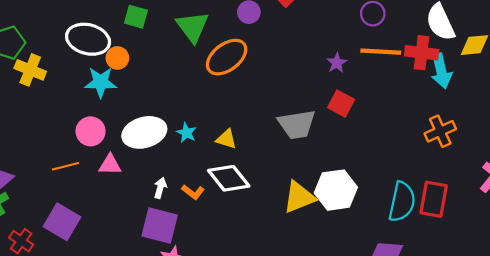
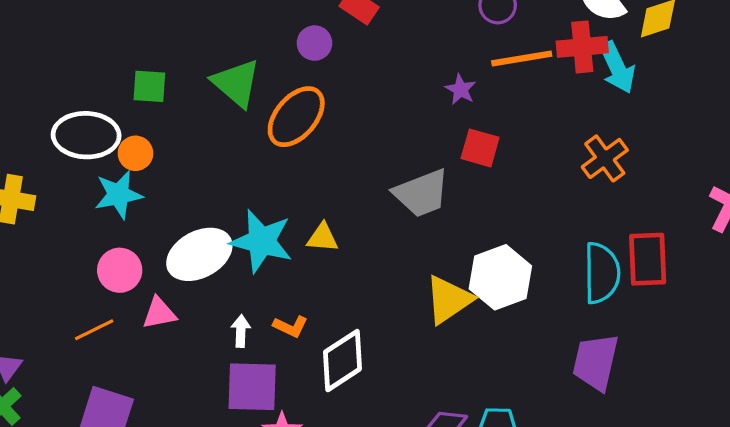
orange cross: (440, 131) -> (605, 158), moved
cyan star: (186, 133) -> (261, 241), size x2.0
white diamond: (229, 178) -> (342, 361), moved, turned -72

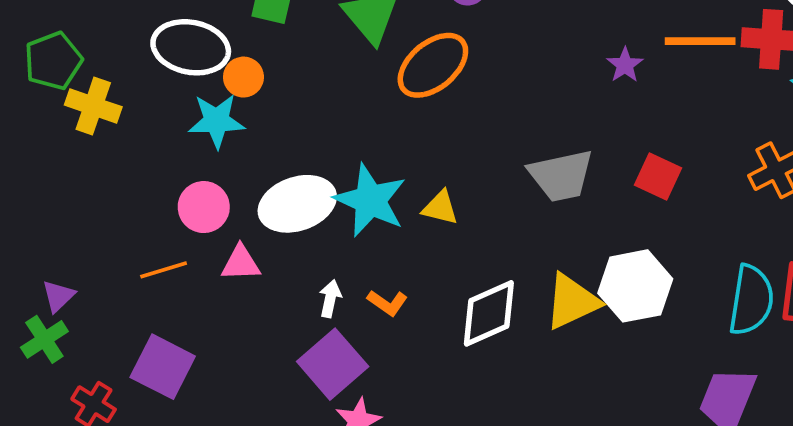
red square: (480, 148) -> (658, 177), moved
white diamond: (342, 361) -> (489, 313), moved
purple square: (252, 387) -> (333, 364), turned 38

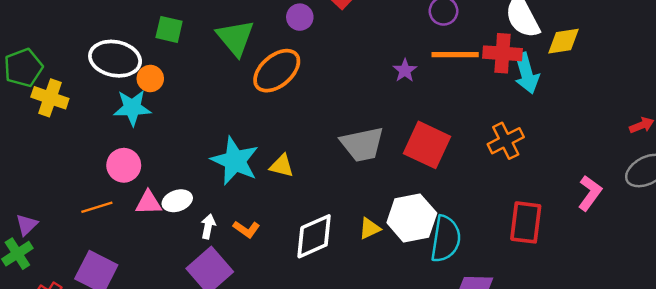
red square: (658, 177) -> (427, 145), size x1.5
white ellipse: (297, 204) -> (177, 201), moved, size x0.6
cyan semicircle: (751, 300) -> (446, 239), moved
yellow triangle: (572, 302) -> (370, 228), size x0.6

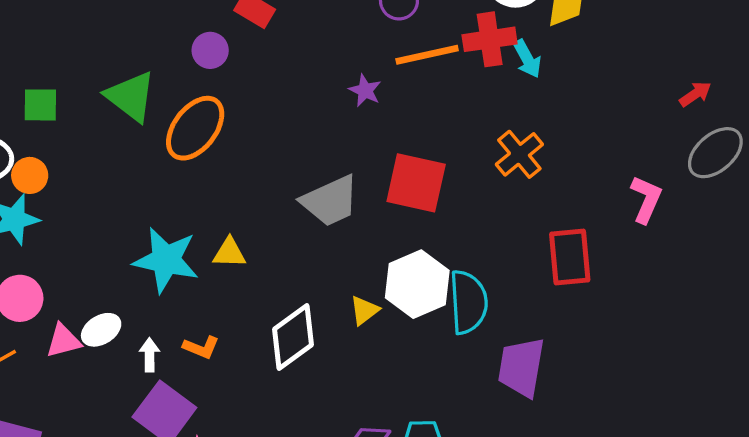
cyan arrow: (527, 73) -> (527, 59), size x0.7

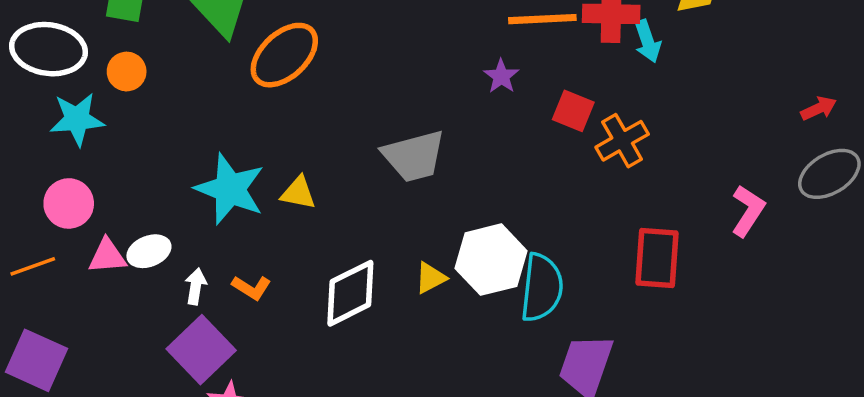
purple star: (365, 90) -> (501, 76), moved
orange circle: (30, 175) -> (127, 72), moved
red square: (416, 183) -> (573, 111), moved, size x0.6

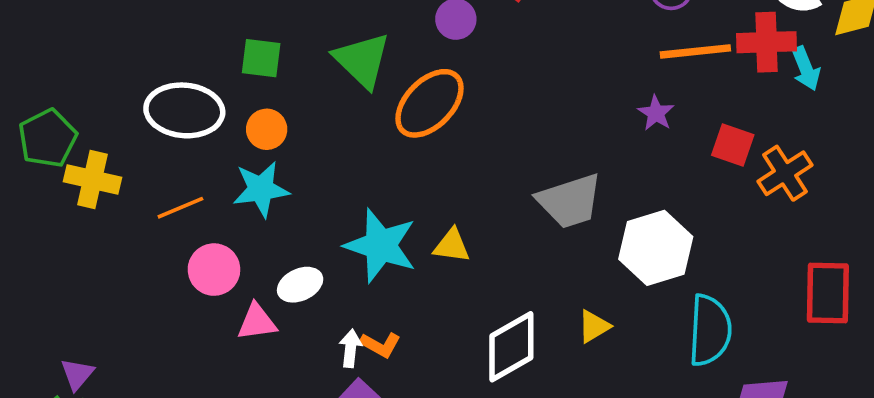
cyan star: (77, 119) -> (261, 189), moved
white ellipse: (149, 251) -> (300, 285), moved
white hexagon: (491, 260) -> (656, 248), moved
orange line: (33, 266) -> (180, 208), moved
orange L-shape: (251, 288) -> (380, 345), moved

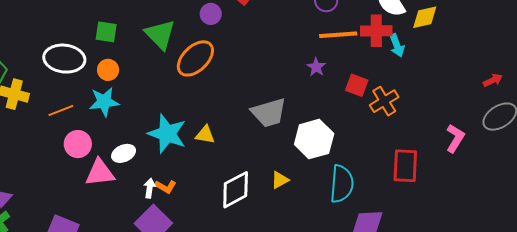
pink triangle: (257, 322) -> (100, 173), size x1.4

